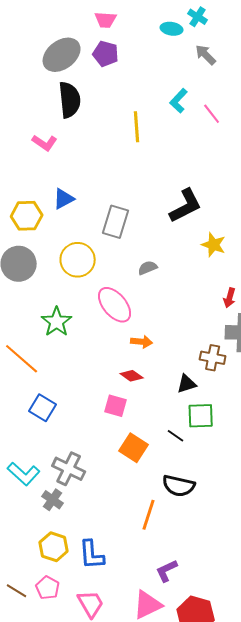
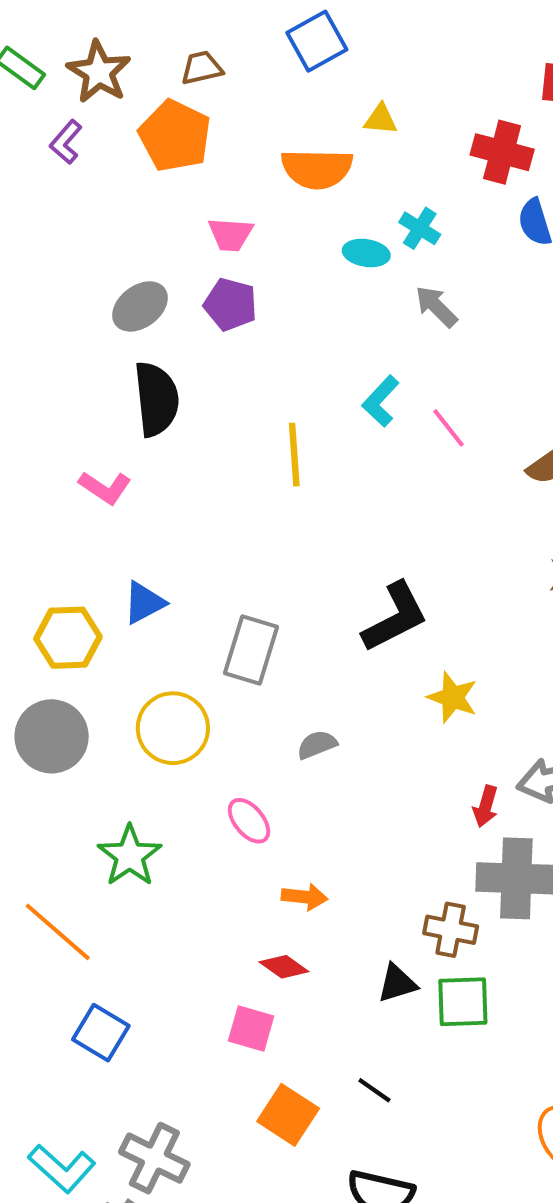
gray ellipse: (62, 55) -> (140, 306), size x0.7
pink ellipse: (115, 305) -> (249, 821), size x0.6
green square: (201, 416) -> (463, 1002), moved

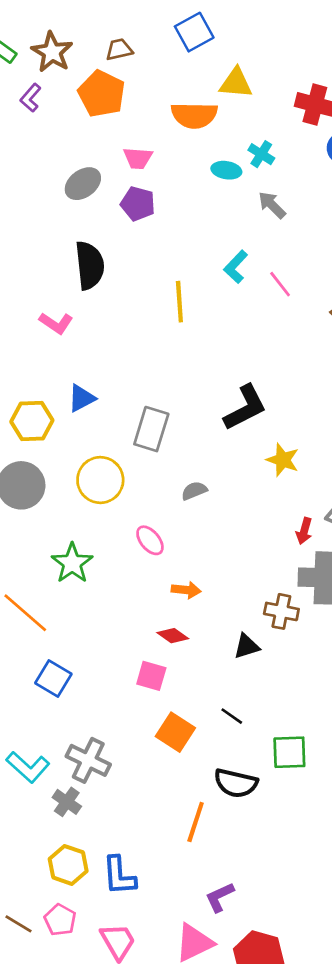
yellow triangle: (381, 119) -> (236, 83), size x1.5
gray ellipse: (140, 306) -> (83, 184), moved
green square: (463, 1002) -> (289, 752), moved

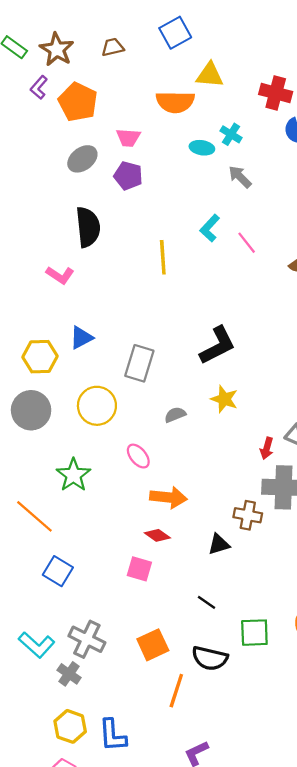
orange pentagon: (102, 94) -> (78, 102), moved
yellow star: (283, 460) -> (224, 399), moved
orange arrow: (186, 590) -> (168, 497), size x1.5
orange square: (175, 732) -> (153, 645), moved, turned 32

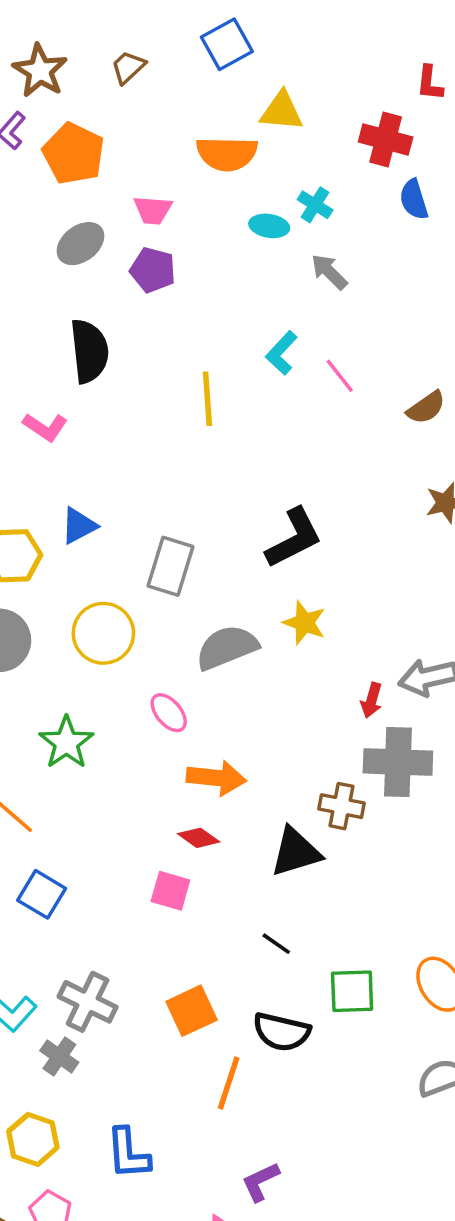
brown trapezoid: (113, 47) -> (128, 67), turned -30
gray semicircle: (175, 415) -> (227, 647), size x1.8
black triangle: (219, 544) -> (296, 852), size x1.5
yellow hexagon: (70, 726) -> (33, 1139), moved

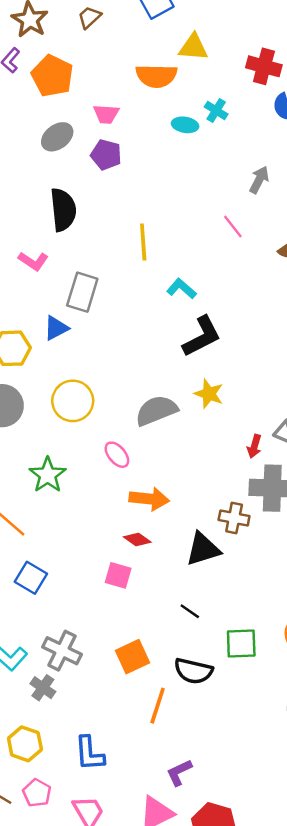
gray arrow: (329, 272) -> (259, 180), moved, turned 72
cyan L-shape: (282, 353) -> (181, 289), moved, turned 88
gray rectangle: (170, 566) -> (82, 292), moved

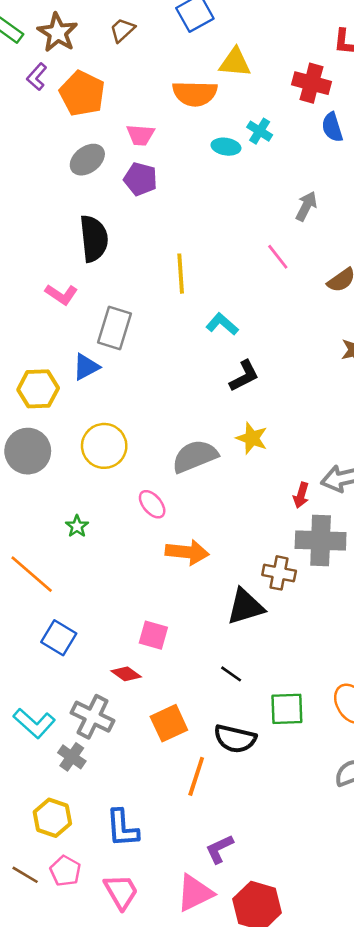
black L-shape: (202, 336) -> (244, 376), size x0.7
green star: (48, 475) -> (77, 526), size x0.6
red diamond: (137, 540) -> (126, 674), moved

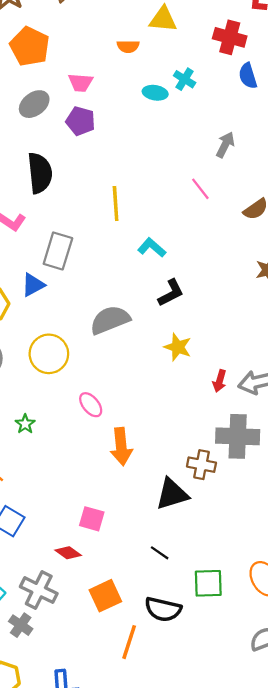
orange semicircle: (195, 93) -> (128, 46), size x0.6
gray semicircle: (195, 456) -> (110, 320), moved
red arrow: (301, 495) -> (220, 381), moved
orange arrow: (187, 552) -> (121, 447), turned 78

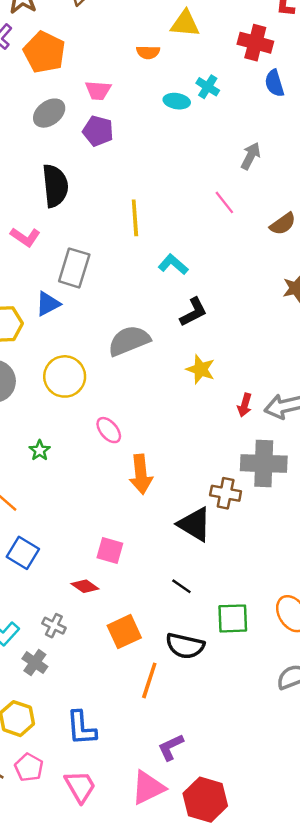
black triangle: (172, 494) -> (195, 524), turned 48
gray cross: (39, 590) -> (54, 626), size x0.6

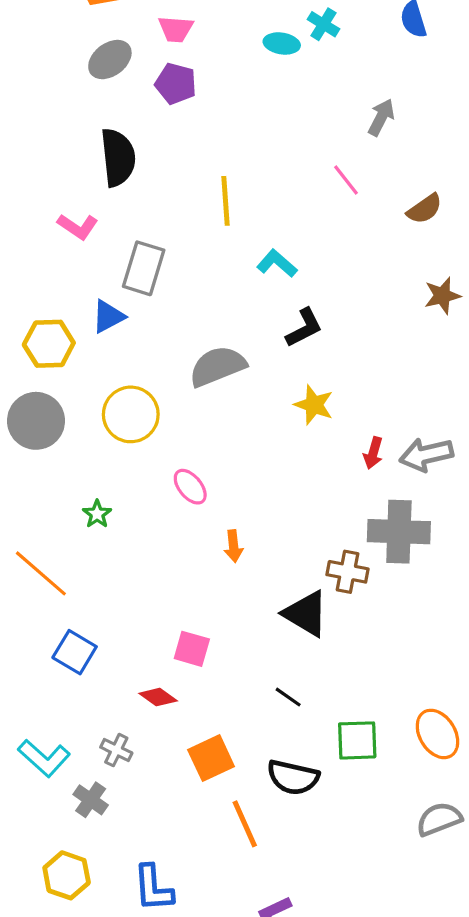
orange arrow: (141, 474) -> (234, 546), size x0.6
orange line: (149, 680) -> (245, 824), turned -42

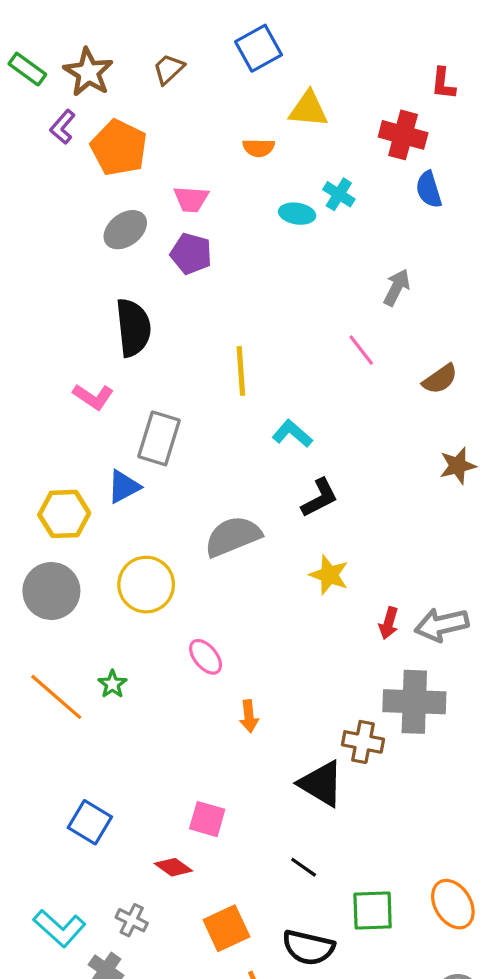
orange line: (41, 573) -> (56, 697), moved

